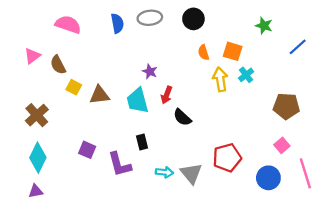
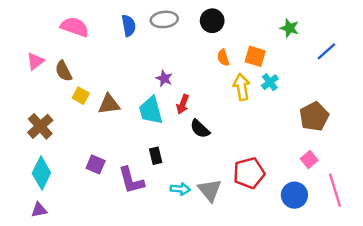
brown pentagon: (286, 106) -> (314, 116), turned -30

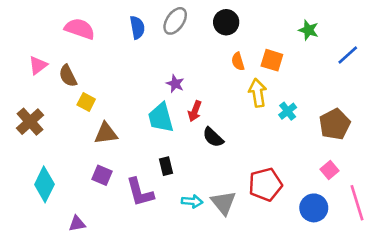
gray ellipse: (164, 19) -> (175, 21), turned -50
cyan cross: (270, 82) -> (288, 111), moved
brown triangle: (109, 104) -> (106, 133), moved
brown cross: (40, 126) -> (30, 122), moved
purple triangle: (39, 210) -> (77, 224), moved

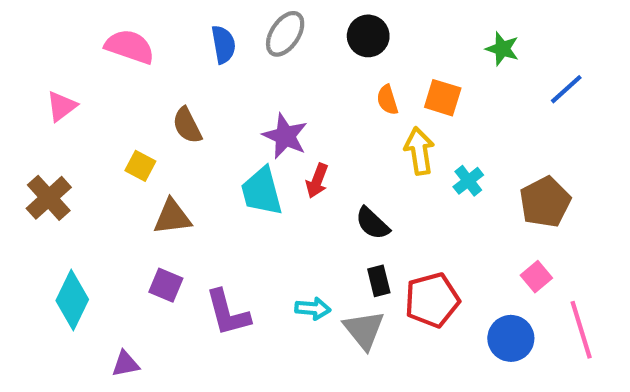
brown semicircle: (68, 76) -> (187, 125), moved
purple star: (175, 84) -> (285, 136), size x1.5
black semicircle: (213, 137) -> (372, 223), moved
black rectangle: (166, 166) -> (379, 281), moved
cyan arrow: (192, 201) -> (313, 309), moved

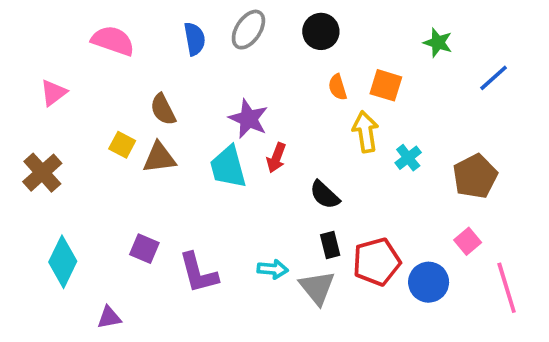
brown triangle: (172, 217) -> (159, 158), moved
blue circle: (511, 338) -> (429, 282), moved

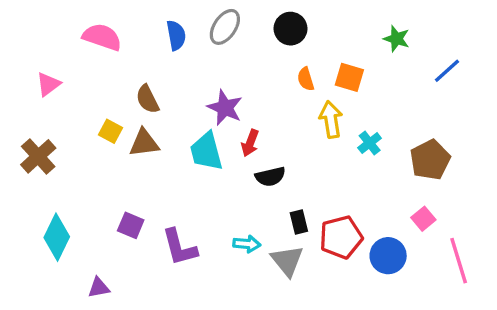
black semicircle: (325, 195) -> (270, 177), moved, turned -56

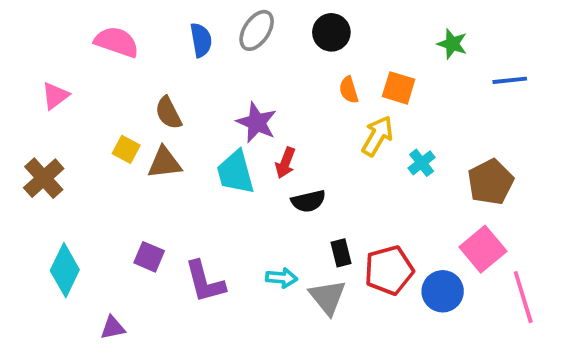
blue line: (447, 71) -> (510, 80), turned 36
yellow arrow: (331, 119) -> (377, 136), turned 39
pink square: (423, 219) -> (483, 249), size x1.6

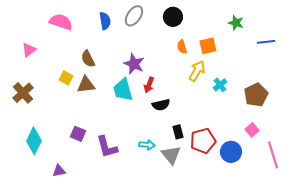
orange square: (399, 88) -> (208, 46), turned -30
pink square: (483, 249) -> (252, 130), size x0.6

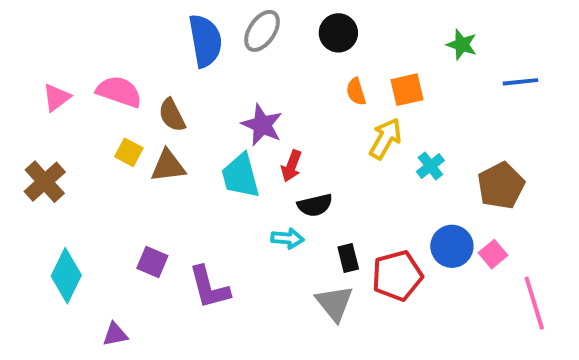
blue semicircle: (105, 21) -> (205, 41), size x1.5
pink semicircle: (61, 22) -> (119, 92), moved
cyan arrow: (147, 145) -> (287, 238), moved
blue circle: (231, 152) -> (452, 246), moved

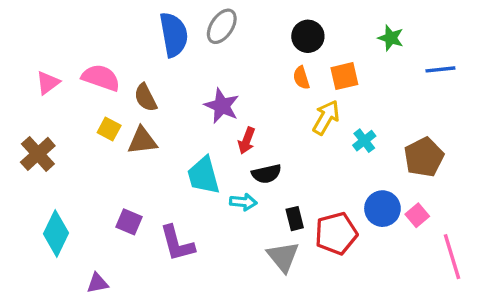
black circle: (338, 33) -> (308, 36), moved
cyan trapezoid: (240, 176) -> (204, 175), moved

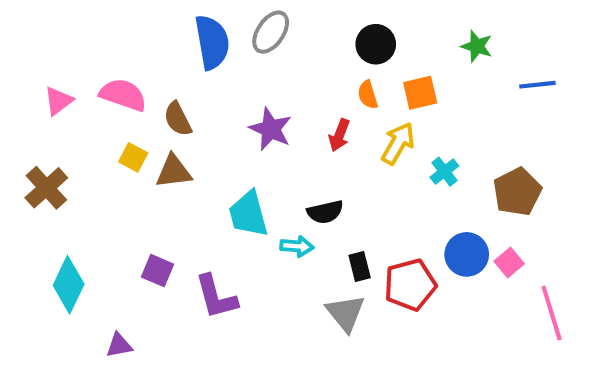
red arrow: (247, 141) -> (339, 135), moved

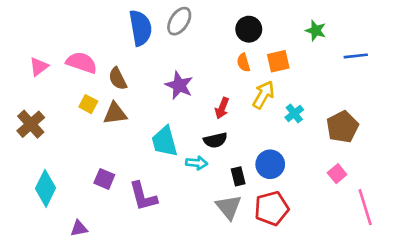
red arrow: (339, 135) -> (222, 108), moved
blue circle: (467, 254) -> (270, 164), moved
red pentagon: (410, 285) -> (272, 208), moved

